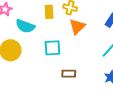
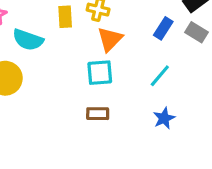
cyan square: (52, 48) -> (100, 73), moved

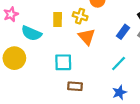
orange triangle: (110, 39) -> (87, 37), turned -30
cyan square: (100, 73) -> (63, 62), moved

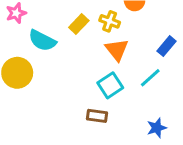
yellow rectangle: (58, 19) -> (79, 24), turned 40
cyan square: (63, 62) -> (110, 85), moved, turned -36
cyan line: (119, 64) -> (150, 78), moved

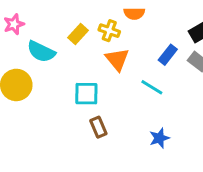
cyan line: (150, 78) -> (152, 87), turned 75
cyan square: (110, 85) -> (86, 94), moved, turned 35
brown rectangle: (97, 116) -> (98, 127), turned 60

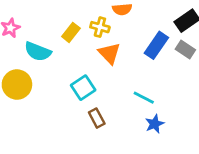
blue rectangle: (168, 55) -> (156, 45), size x1.4
cyan line: (152, 87) -> (144, 98), moved
cyan square: (86, 94) -> (83, 88), turned -30

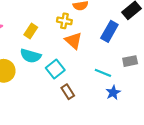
yellow rectangle: (71, 32) -> (31, 31), moved
gray rectangle: (185, 50) -> (130, 61), moved, turned -40
cyan semicircle: (38, 52) -> (31, 56), moved

